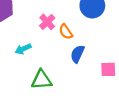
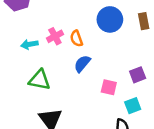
pink cross: (47, 22) -> (55, 36), moved

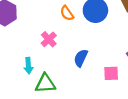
orange semicircle: (77, 38) -> (67, 13), moved
cyan arrow: (29, 44) -> (28, 66), moved, turned -70

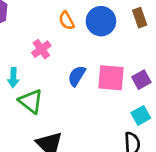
pink square: (111, 73) -> (111, 78), moved, size x1.5
green triangle: (45, 84) -> (31, 101), turned 35

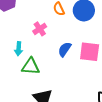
green triangle: (31, 101) -> (31, 66), turned -36

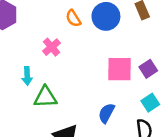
blue semicircle: (65, 49) -> (106, 113), moved

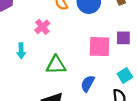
purple square: (148, 69) -> (123, 38), moved, turned 32
green triangle: (45, 97) -> (56, 65), moved

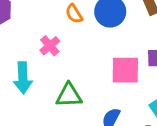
cyan arrow: (21, 51) -> (23, 78), size x1.5

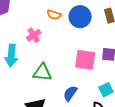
orange semicircle: (74, 14) -> (54, 15), turned -48

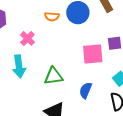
pink cross: (34, 35) -> (27, 38), moved

